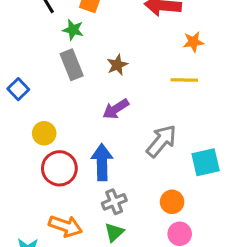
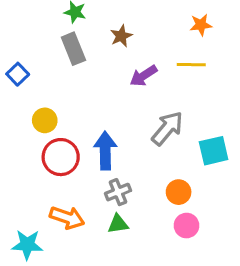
brown star: (117, 65) -> (121, 36), moved
purple arrow: (116, 109) -> (143, 76), moved
green triangle: (114, 232) -> (118, 224), turned 35

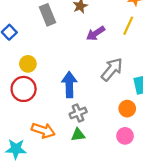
yellow line: (191, 65) -> (128, 26), turned -66
red circle: (61, 157) -> (24, 89), moved
orange circle: (179, 192) -> (127, 109), moved

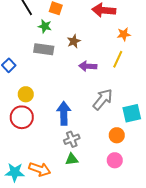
gray rectangle: (48, 15) -> (44, 49), turned -60
purple arrow: (96, 33) -> (88, 66), turned 36
orange arrow: (43, 130) -> (40, 169), moved

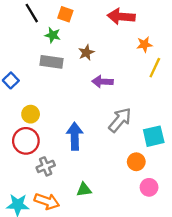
yellow line: (118, 59) -> (155, 68), moved
gray cross: (72, 139) -> (46, 166), moved
pink circle: (115, 160) -> (149, 187), moved

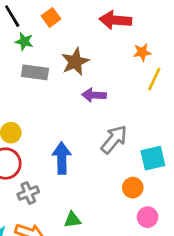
orange square: (65, 14) -> (51, 17), turned 35
green star: (53, 35) -> (24, 42), moved
brown star: (86, 53) -> (75, 62), size x1.5

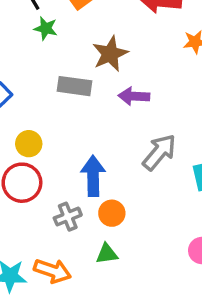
gray rectangle: (35, 72) -> (75, 86), moved
orange circle: (133, 188) -> (112, 213), moved
gray cross: (28, 193) -> (68, 217), moved

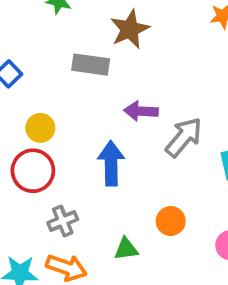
purple arrow: (134, 96) -> (141, 111), moved
orange circle: (112, 213) -> (171, 221), moved
gray cross: (68, 217) -> (63, 221), moved

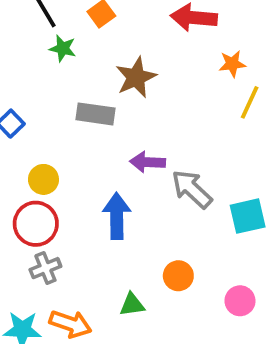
gray arrow: (184, 137) -> (192, 189), turned -87
gray cross: (63, 221) -> (45, 268), moved

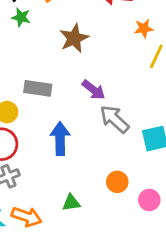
gray rectangle: (95, 114) -> (38, 88), moved
purple arrow: (148, 162) -> (94, 90), moved, turned -145
orange circle: (178, 276) -> (117, 182), moved

